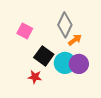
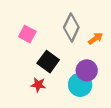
orange arrow: (75, 40) -> (96, 38), moved
cyan circle: (65, 63) -> (80, 85), moved

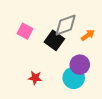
gray diamond: (71, 27) -> (66, 25), turned 45
black square: (48, 62) -> (54, 40), moved

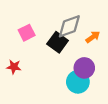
pink square: (25, 31) -> (27, 33), turned 35
red star: (35, 78) -> (14, 67), moved

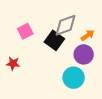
purple circle: (84, 68) -> (84, 54), moved

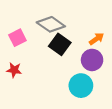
gray diamond: (65, 25) -> (51, 24), moved, turned 55
pink square: (25, 31) -> (17, 38), moved

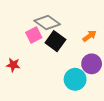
pink square: (17, 38) -> (34, 35), moved
purple circle: (92, 60) -> (92, 64), moved

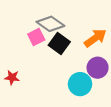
orange arrow: (90, 36) -> (95, 38), size x1.5
red star: (13, 65) -> (12, 78), moved

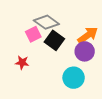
purple circle: (98, 68) -> (85, 51), moved
red star: (12, 78) -> (22, 63), moved

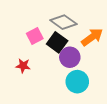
gray diamond: (46, 22) -> (63, 22), moved
purple circle: (85, 51) -> (70, 57), moved

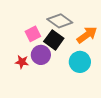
purple circle: (70, 57) -> (41, 55), moved
cyan circle: (77, 82) -> (80, 62), moved

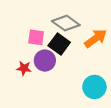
pink square: (33, 34) -> (36, 37), turned 35
cyan circle: (80, 62) -> (94, 87), moved

